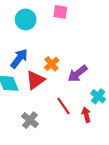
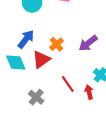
purple arrow: (78, 74) -> (88, 43), moved

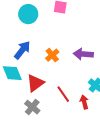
purple arrow: (88, 43) -> (83, 54), turned 42
red triangle: (41, 59) -> (35, 83), moved

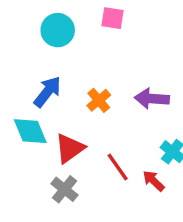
red arrow: (84, 102) -> (154, 181), turned -32

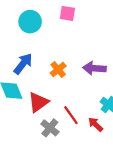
gray cross: (65, 189) -> (50, 128), moved

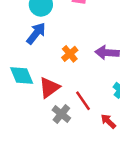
blue arrow: (23, 64) -> (36, 33), moved
red arrow: (96, 124) -> (108, 121), moved

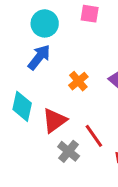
cyan diamond: (22, 76) -> (22, 106), turned 35

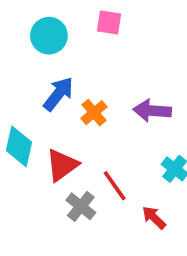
blue arrow: (39, 57) -> (58, 94), moved

